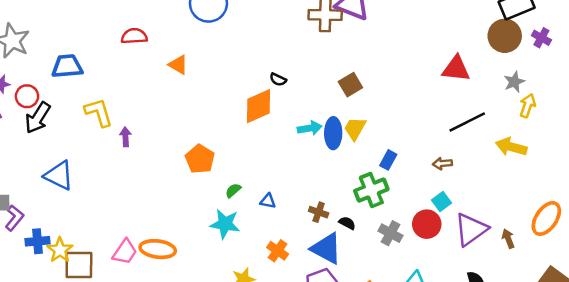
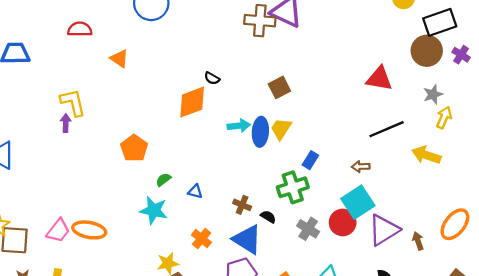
yellow L-shape: (99, 112) -> (73, 102), moved
cyan square: (442, 201) -> (358, 202), size x1.8

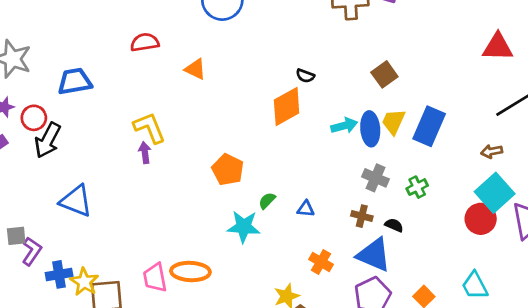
blue rectangle: (310, 160) -> (429, 126), moved, size x1.8
green cross: (293, 187) -> (417, 187), size x0.6
cyan star: (154, 210) -> (244, 227), moved
gray cross: (308, 229) -> (376, 178), moved
pink trapezoid: (58, 231) -> (155, 278), turned 140

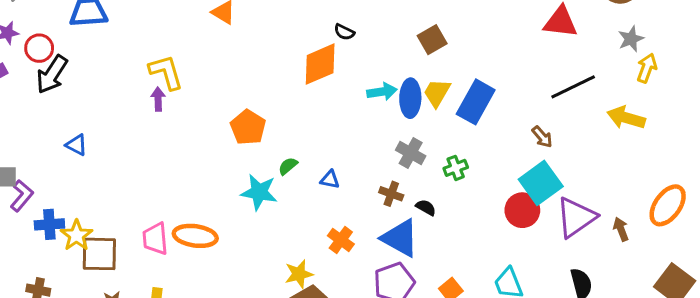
brown arrow: (492, 151) -> (542, 137), turned -126
blue triangle: (76, 201) -> (76, 145), size x0.6

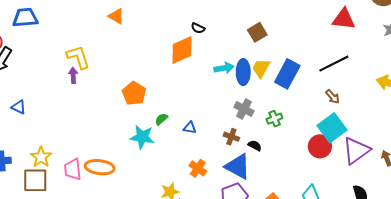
black line: (573, 87) -> (334, 64), moved
yellow star: (76, 235) -> (41, 157), moved

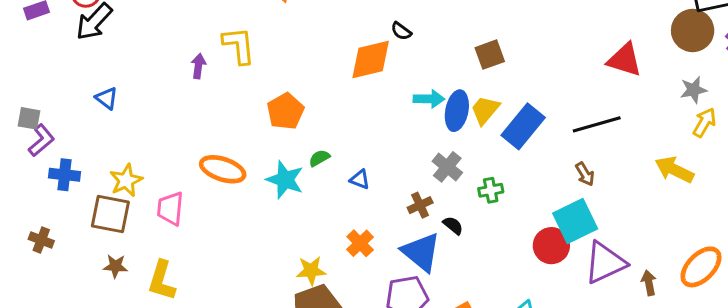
yellow L-shape: (78, 57) -> (239, 45), moved
brown cross: (231, 137) -> (420, 205), turned 35
orange ellipse: (100, 167) -> (223, 169), moved

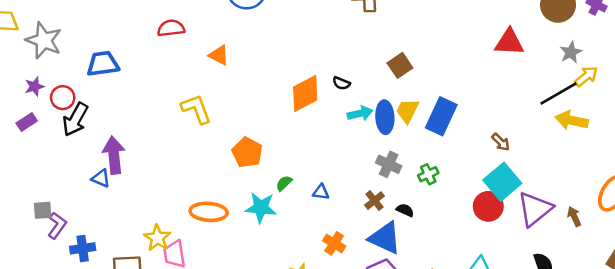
black semicircle: (401, 31) -> (341, 83), moved
purple arrow: (198, 66) -> (114, 155), moved, size x1.8
yellow arrow: (704, 123) -> (586, 76), turned 35
black line: (597, 124) -> (558, 93), moved
yellow star: (126, 180) -> (157, 238), moved

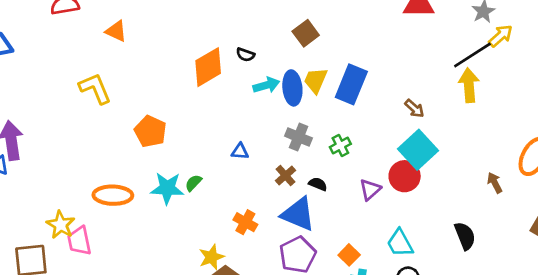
yellow arrow: (572, 120) -> (469, 85), moved, turned 76
green semicircle: (284, 183) -> (193, 183), moved
blue triangle: (321, 192) -> (240, 151), moved
purple triangle: (535, 209) -> (370, 190), moved, size x0.6

